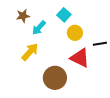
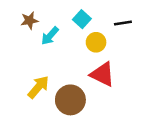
black line: (100, 44) -> (123, 23), moved
yellow arrow: (30, 52) -> (38, 87), moved

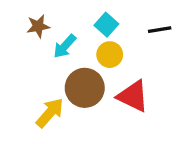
yellow circle: (96, 42) -> (110, 55), moved
brown circle: (70, 100) -> (85, 88), moved

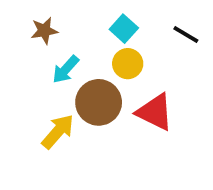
black line: (160, 30) -> (186, 35), turned 40
cyan arrow: (65, 46) -> (66, 69), moved

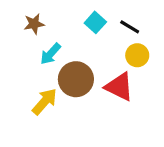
black line: (186, 35) -> (130, 27), moved
yellow circle: (128, 64) -> (137, 55), moved

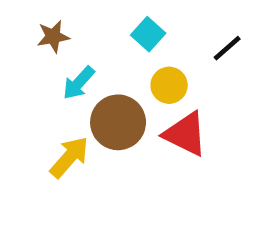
black line: (130, 27) -> (227, 48), moved, turned -72
yellow circle: (137, 55) -> (169, 85), moved

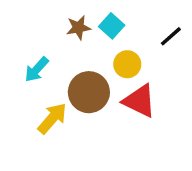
brown star: (53, 37) -> (78, 28), moved
cyan arrow: (79, 83) -> (37, 69), moved

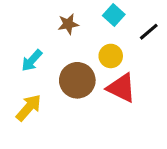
cyan square: (112, 26) -> (114, 15), moved
yellow arrow: (52, 118) -> (29, 108), moved

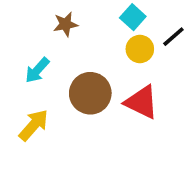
brown star: (68, 24) -> (65, 24), moved
yellow circle: (111, 56) -> (140, 49), moved

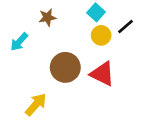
cyan arrow: (37, 70) -> (19, 42), moved
yellow arrow: (34, 125) -> (36, 104), moved

